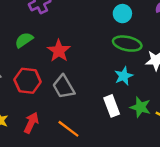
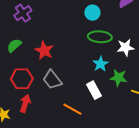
green star: (140, 107) -> (119, 78), moved
red arrow: (31, 123) -> (25, 104), moved
orange line: (68, 129) -> (72, 109), moved

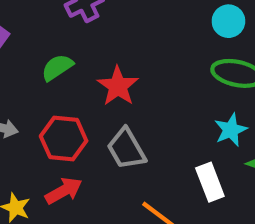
red arrow: (25, 104) -> (64, 191), turned 36

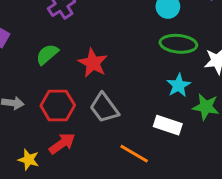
white rectangle: (210, 182) -> (168, 125), turned -44

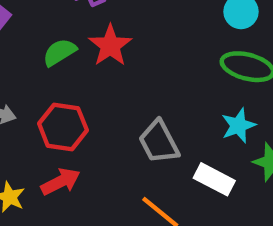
red star: (93, 63) -> (110, 46), moved
gray trapezoid: (104, 108) -> (159, 142), moved

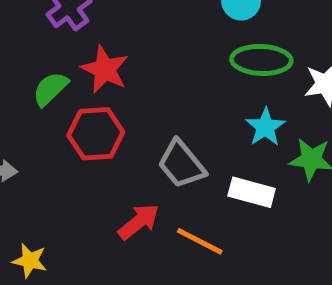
red hexagon: (63, 127) -> (96, 134), moved
red arrow: (61, 182) -> (139, 222), moved

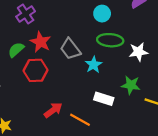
cyan star: (265, 127) -> (94, 65), moved
gray trapezoid: (181, 164) -> (70, 49), moved

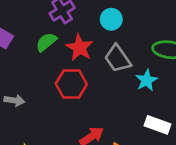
cyan circle: (102, 14) -> (111, 19), moved
green semicircle: (16, 50) -> (46, 42), moved

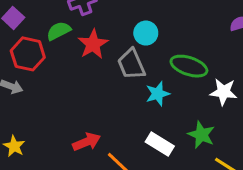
cyan circle: (111, 19) -> (146, 33), moved
red hexagon: (71, 84) -> (28, 54), moved

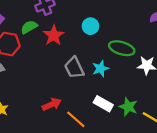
gray trapezoid: (131, 64) -> (74, 68), moved
green star: (201, 135) -> (128, 107), moved

